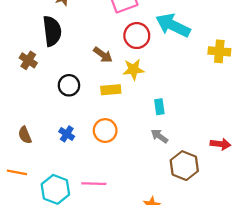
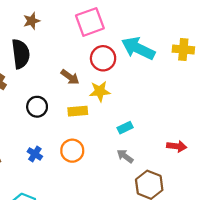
yellow cross: (219, 51) -> (183, 49), moved
cyan rectangle: (159, 107) -> (125, 128), turned 72
red arrow: (220, 144) -> (177, 146), moved

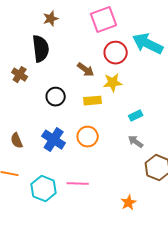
blue cross: (35, 154) -> (54, 140), size x1.6

